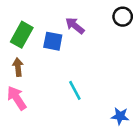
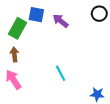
blue square: (53, 41) -> (36, 15), moved

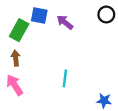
cyan line: (61, 73) -> (65, 78), turned 35

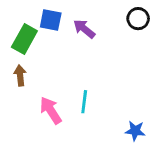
pink arrow: (15, 85) -> (51, 110), moved

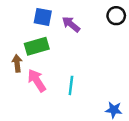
green rectangle: (24, 39) -> (37, 46), moved, turned 45
pink arrow: (51, 110) -> (37, 80), moved

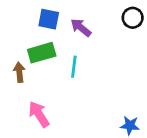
pink arrow: (37, 80) -> (39, 114), moved
cyan line: (71, 85) -> (74, 67), moved

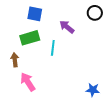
purple arrow: (81, 28) -> (67, 27), moved
brown arrow: (19, 72) -> (15, 60), moved

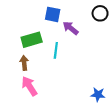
blue square: (35, 14) -> (53, 14), moved
brown arrow: (15, 60) -> (24, 63), moved

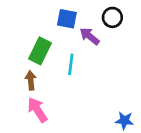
black circle: (100, 13) -> (112, 17), moved
green rectangle: (32, 40) -> (40, 51), turned -48

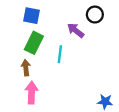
blue square: (67, 19) -> (32, 16), moved
pink arrow: (37, 110) -> (32, 93), turned 35

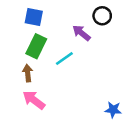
cyan line: (60, 54) -> (64, 58), turned 48
pink arrow: (32, 93) -> (34, 100), turned -55

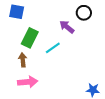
blue square: (34, 17) -> (17, 12), moved
pink arrow: (34, 100) -> (28, 82), turned 138

